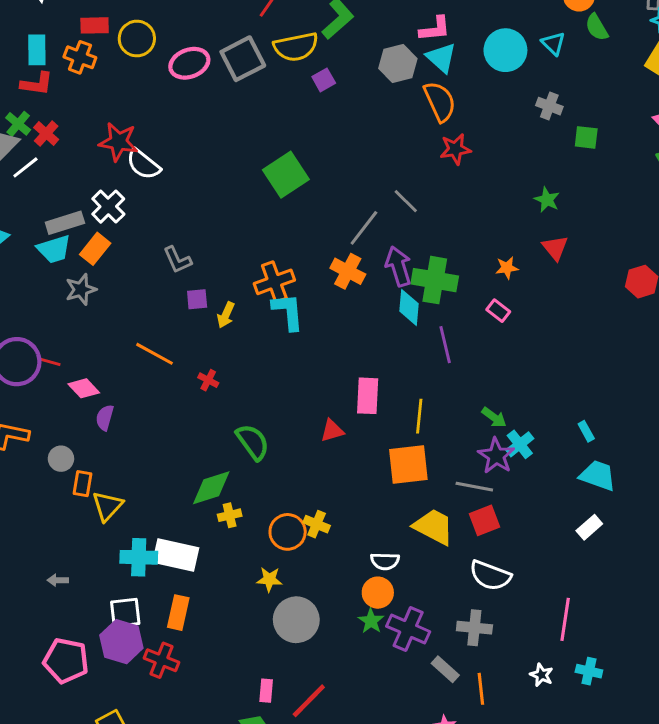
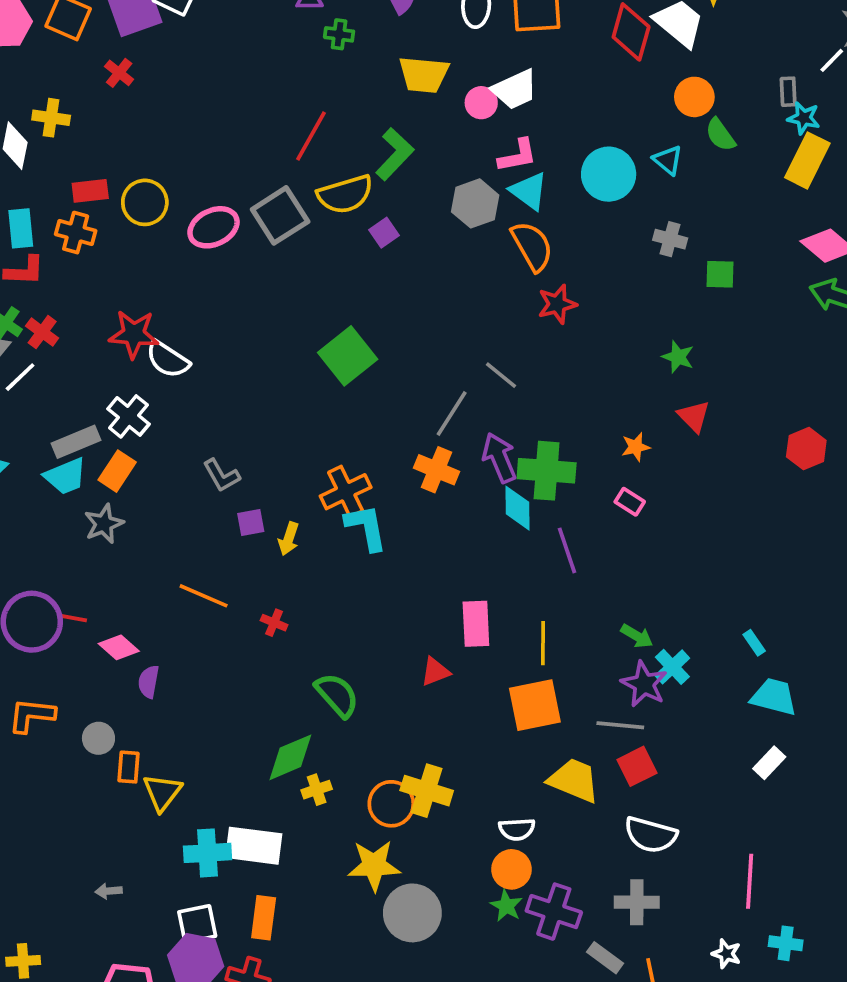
yellow cross: (317, 524) -> (427, 791), size x1.5
yellow star: (269, 579) -> (374, 865), size x1.6

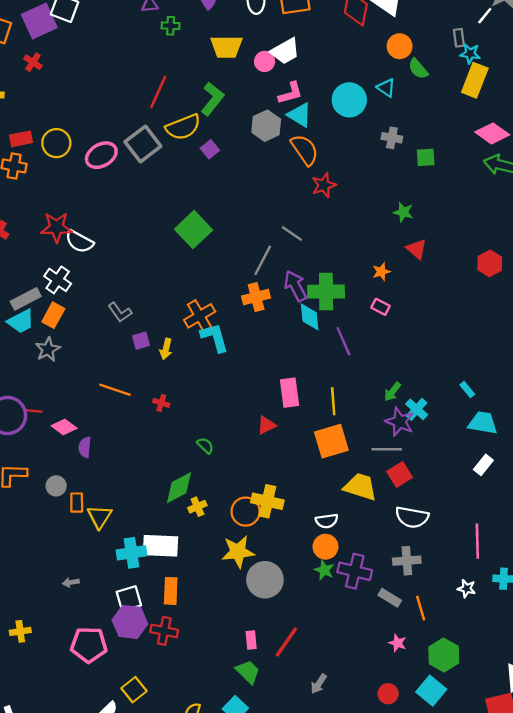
orange cross: (436, 470) -> (256, 297), turned -32
green arrow: (637, 636) -> (392, 392), turned 102
green semicircle: (337, 695) -> (205, 445), size x0.6

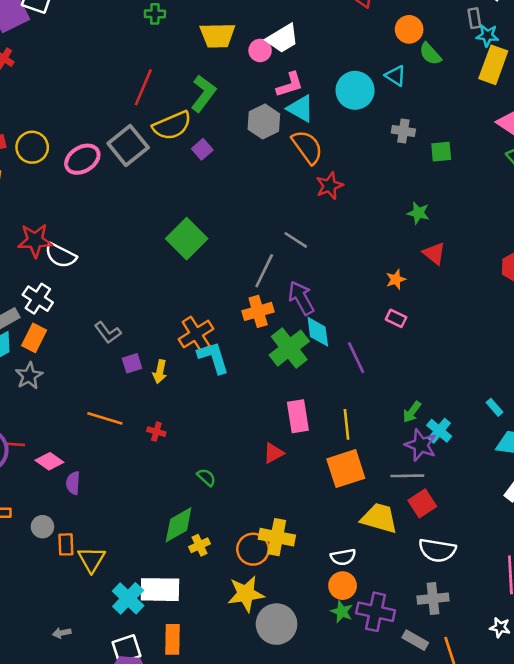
green cross: (326, 292) -> (289, 348), moved, turned -36
cyan cross: (132, 553) -> (128, 598), turned -36

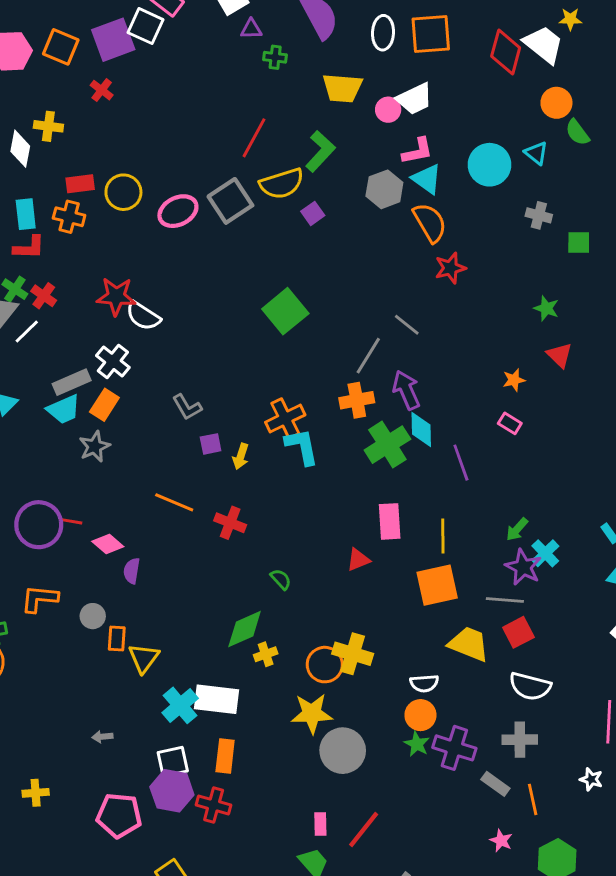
red cross: (156, 432) -> (230, 523), size x1.5

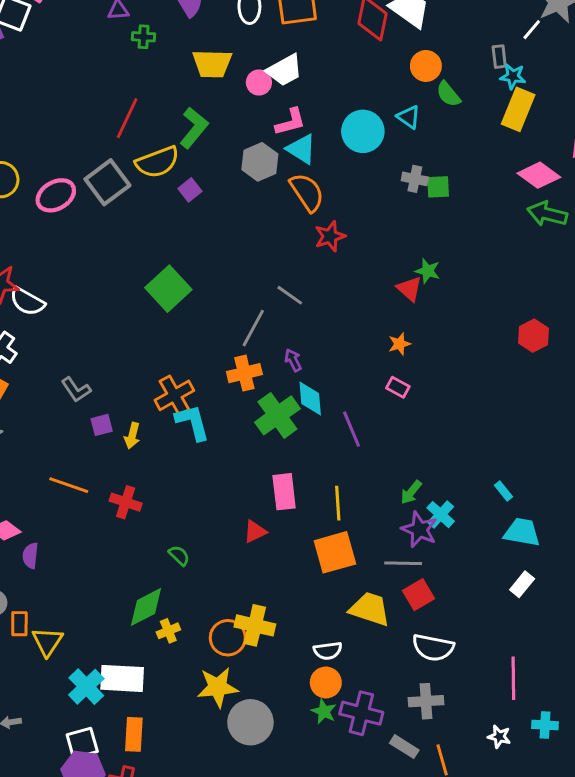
green square: (579, 243) -> (438, 187), moved
red triangle: (560, 355) -> (409, 289), moved
purple arrow: (406, 390) -> (293, 360), size x0.6

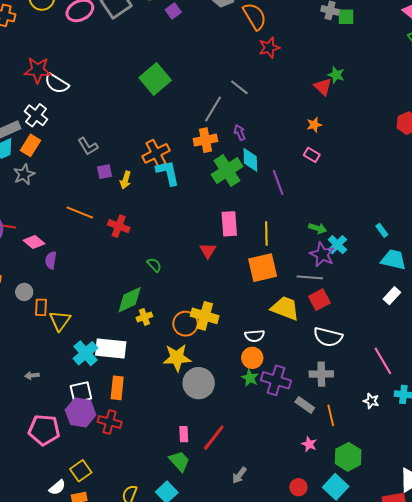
green arrow: (411, 492) -> (318, 228), turned -114
red triangle: (255, 532) -> (208, 251), turned -36
pink line: (513, 678) -> (383, 361), turned -32

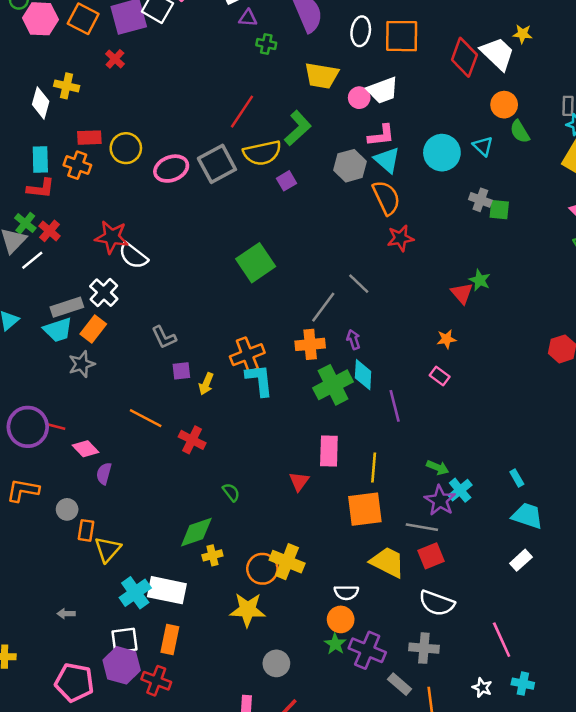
gray circle: (199, 383) -> (276, 663), moved, size x0.7

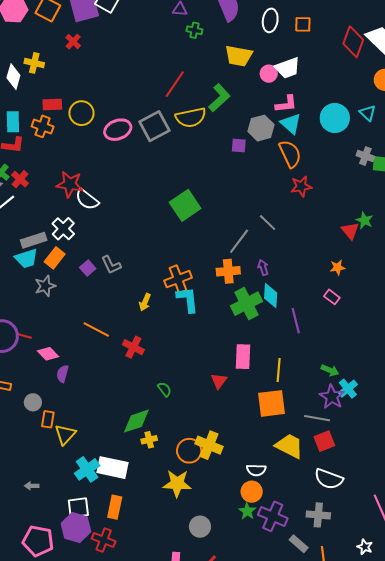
orange square: (402, 36) -> (303, 24), size x0.6
purple square: (287, 181) -> (239, 145), moved, turned 35
purple square: (181, 371) -> (88, 268), moved, turned -35

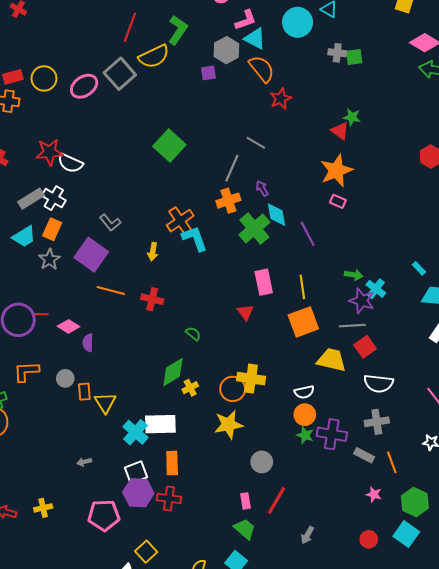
gray rectangle: (34, 240) -> (31, 199), moved
orange star: (338, 267) -> (336, 171), size x2.0
purple square: (88, 268) -> (91, 255), moved, size x2.0

